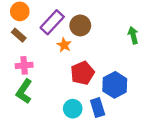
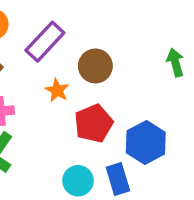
brown circle: (80, 25) -> (95, 66), moved
orange star: (64, 45) -> (57, 90), moved

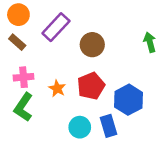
orange star: (57, 90) -> (57, 88), moved

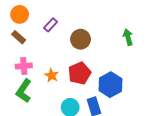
purple rectangle: (56, 27) -> (51, 25), size x0.6

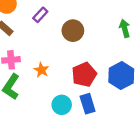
red pentagon: (79, 73) -> (84, 74), moved
blue hexagon: (110, 85) -> (121, 76), moved

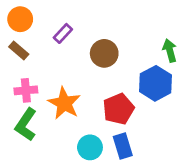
orange star: (41, 70) -> (64, 103), size x1.6
blue hexagon: (121, 76) -> (156, 83), moved

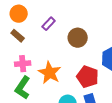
red pentagon: (118, 109) -> (88, 77), turned -30

